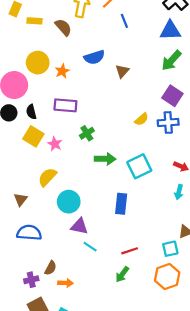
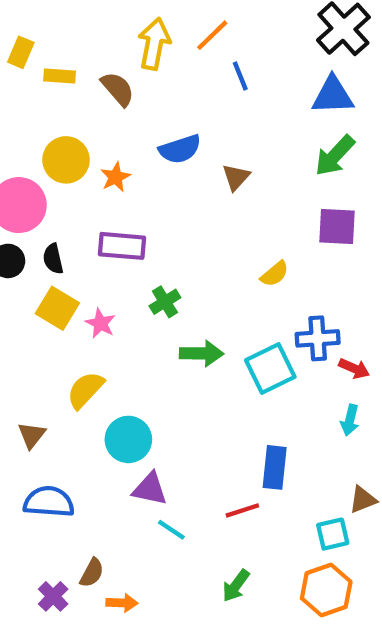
purple square: (172, 96) -> (337, 227), turned -30
blue cross: (168, 122) -> (318, 338), moved
blue rectangle: (121, 204) -> (275, 467), moved
red line: (130, 251) -> (242, 510), moved
purple cross: (31, 280) -> (53, 596), turned -32

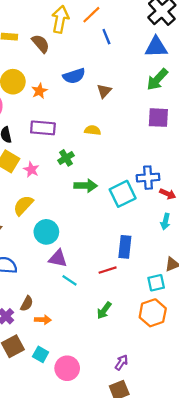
yellow semicircle: (275, 274) -> (93, 130), moved, turned -133

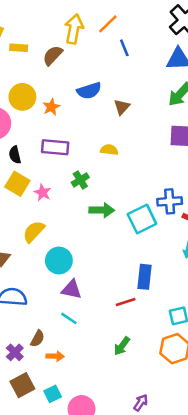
brown semicircle: (41, 44) -> (53, 55), turned -96
cyan line: (69, 280) -> (69, 318), moved
cyan square: (41, 354) -> (53, 394), turned 35

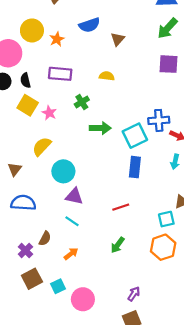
blue rectangle: (144, 277) -> (135, 167), moved
orange arrow: (55, 356) -> (71, 254), moved, turned -40

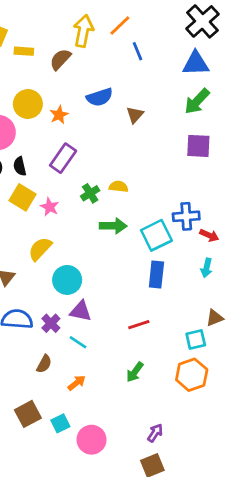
purple rectangle: (60, 74) -> (63, 158), turned -60
yellow semicircle: (107, 76) -> (119, 187), moved
purple cross: (25, 250) -> (51, 323), moved

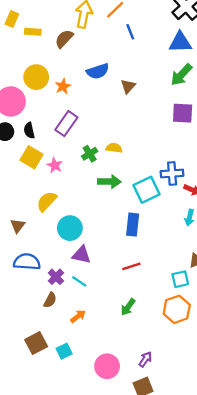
blue rectangle: (156, 275) -> (133, 225), moved
purple cross: (51, 323) -> (56, 277), moved
pink circle: (91, 440) -> (107, 366), moved

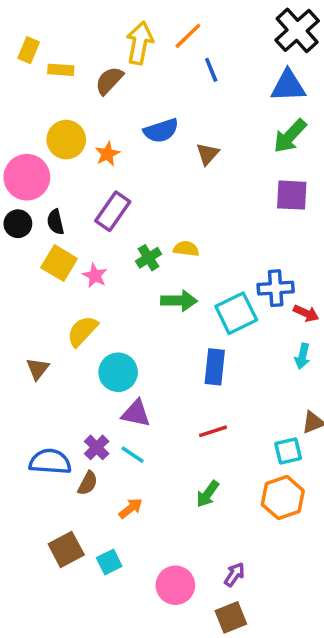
blue semicircle: (27, 262) -> (50, 462), moved

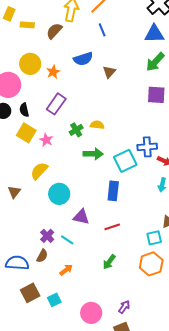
blue line: (211, 70) -> (102, 30), moved
purple triangle: (136, 413) -> (81, 217), moved
blue semicircle: (50, 462) -> (17, 263), moved

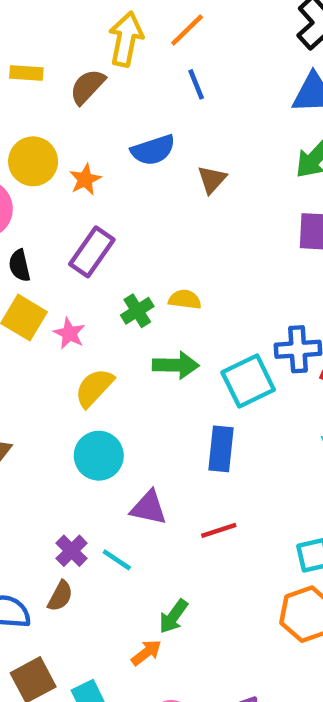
yellow semicircle: (39, 171) -> (94, 388), moved
green arrow: (109, 262) -> (173, 616), moved
orange arrow: (66, 270) -> (146, 653), moved

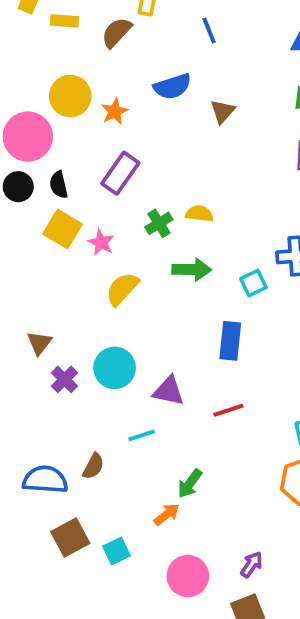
cyan square: (248, 381) -> (253, 283), size x0.6
cyan circle: (99, 456) -> (115, 368), moved
purple cross: (72, 551) -> (64, 379), moved
cyan line: (117, 560) -> (142, 435), turned -52

